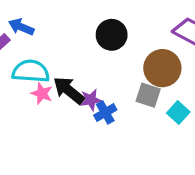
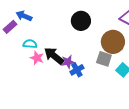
cyan semicircle: (31, 71) -> (30, 44), size x0.6

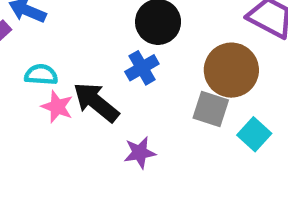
purple star: (68, 62) -> (140, 153), moved
blue cross: (77, 70) -> (142, 68), moved

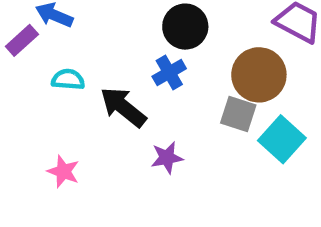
pink star: (57, 107) -> (63, 171), moved
cyan square: (254, 134) -> (282, 139), size x1.4

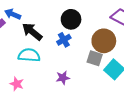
cyan semicircle: (68, 79) -> (29, 55), moved, size x1.5
black arrow: (123, 107) -> (32, 32), moved

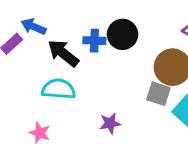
blue cross: (64, 40) -> (94, 41), moved, turned 32

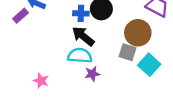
black arrow: (63, 53) -> (83, 36), moved
cyan semicircle: (58, 89) -> (80, 56), moved

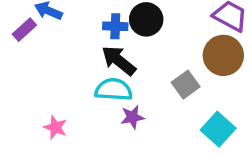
brown circle: (138, 33) -> (223, 55), moved
gray square: (128, 52) -> (186, 85), turned 36
cyan square: (149, 65) -> (218, 129), moved

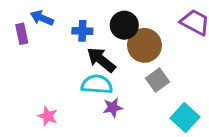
blue cross: (115, 26) -> (82, 31), moved
purple rectangle: (24, 30) -> (22, 34), turned -60
brown circle: (223, 55) -> (144, 45), moved

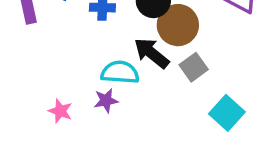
black arrow: (101, 60) -> (152, 53), moved
purple star: (113, 107) -> (106, 100), moved

